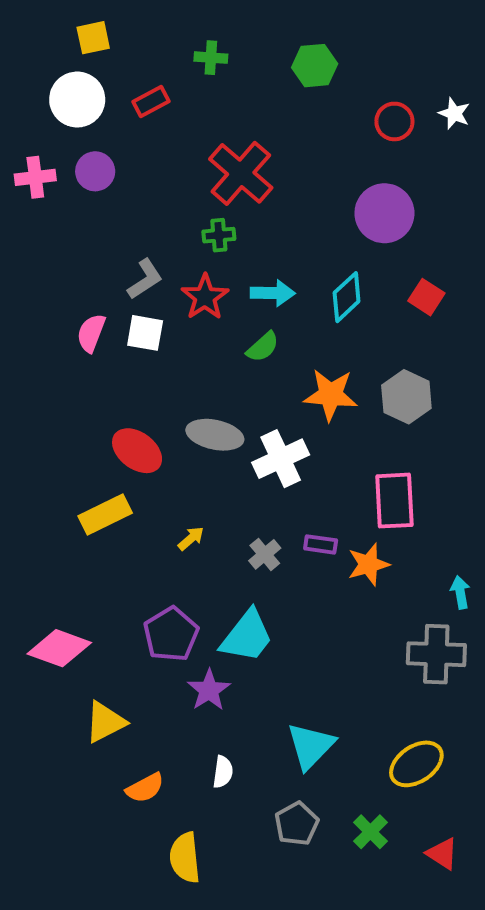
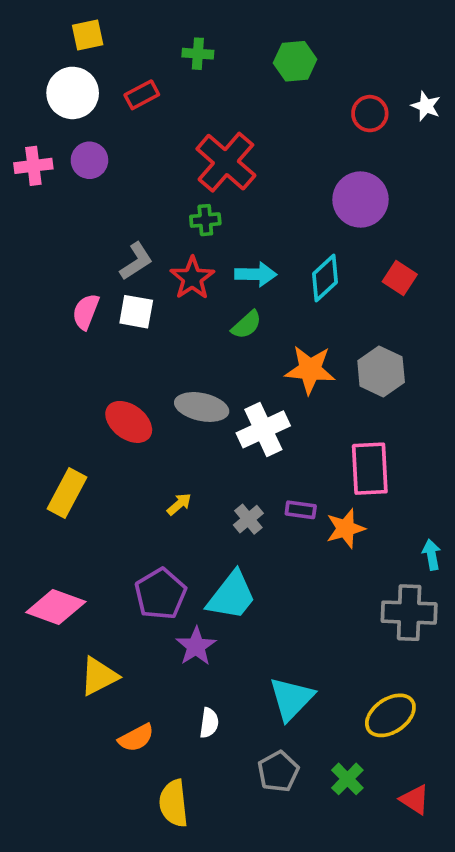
yellow rectangle: (105, 515) -> (67, 493), moved, turned -36

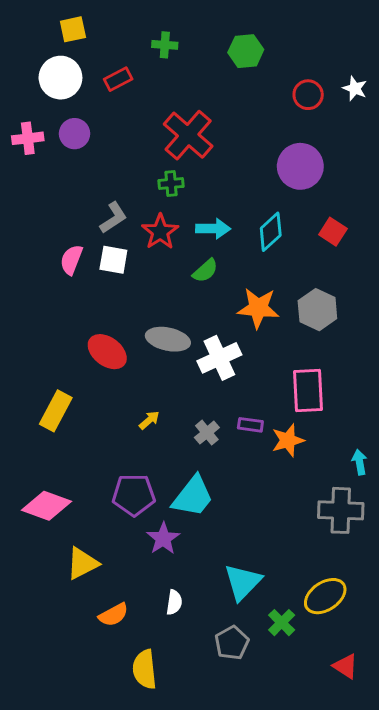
purple pentagon: (160, 594) -> (134, 495), turned 30
green cross: (347, 779) -> (282, 623), moved

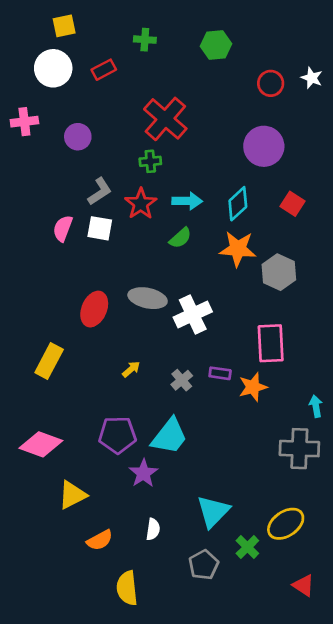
purple circle: (75, 134) -> (78, 137), moved
orange star: (258, 308) -> (238, 249), moved
red ellipse: (107, 352) -> (94, 309), turned 76

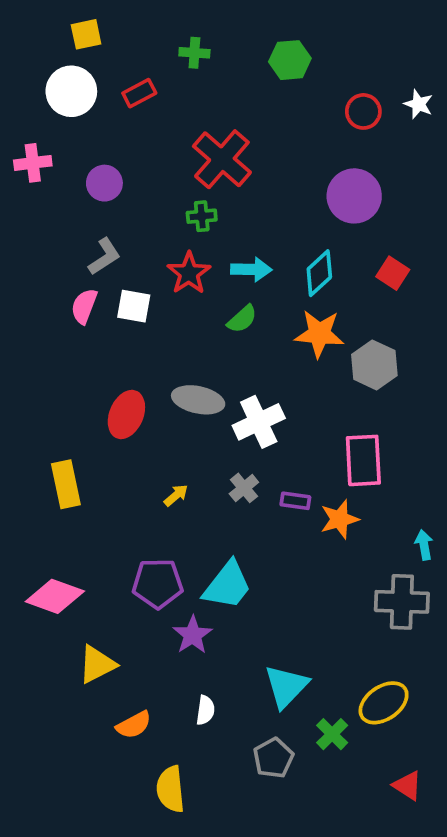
gray L-shape: (100, 191) -> (104, 257), moved
yellow rectangle: (49, 361) -> (66, 484), turned -40
gray cross: (182, 380) -> (244, 488), moved

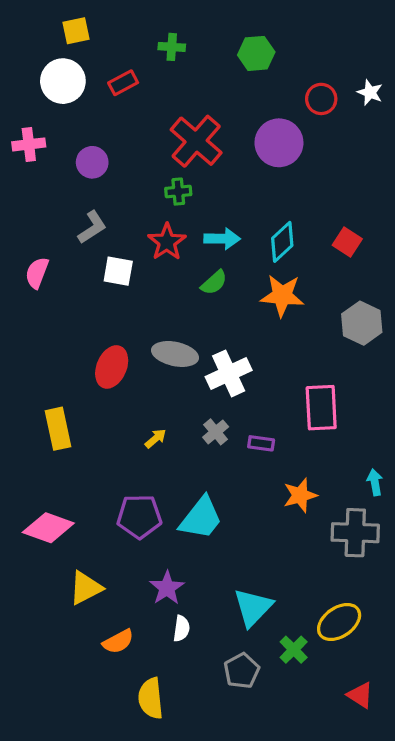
purple circle: (354, 196) -> (279, 143), moved
pink semicircle: (84, 306) -> (37, 273), moved
gray hexagon: (374, 365) -> (362, 323), moved
orange star: (339, 519) -> (300, 495), moved
purple star: (193, 635) -> (167, 588), moved

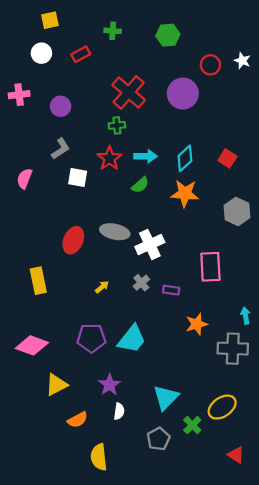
white circle: (63, 81) -> (41, 53), size x0.7

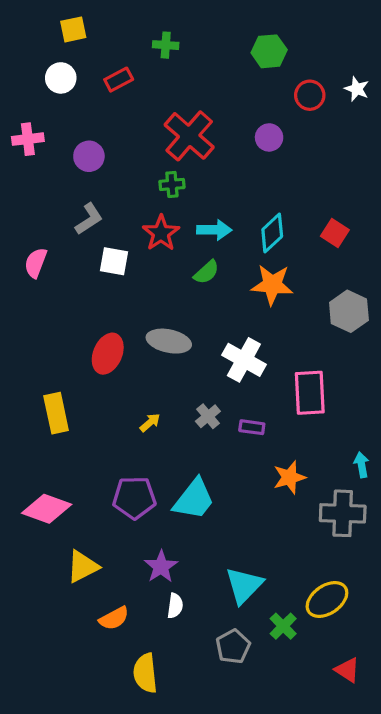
green hexagon: (168, 35) -> (269, 51), moved
purple circle: (183, 94) -> (269, 137), size x0.6
white cross: (150, 244) -> (244, 360), moved, turned -36

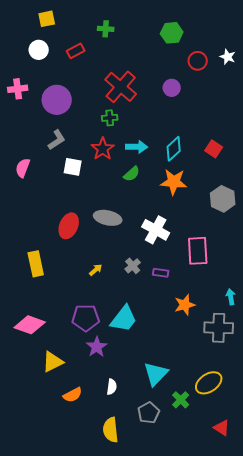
purple circle: (89, 156) -> (57, 100), size x1.5
purple star: (161, 567) -> (97, 347), moved
yellow semicircle: (145, 673) -> (111, 430), moved

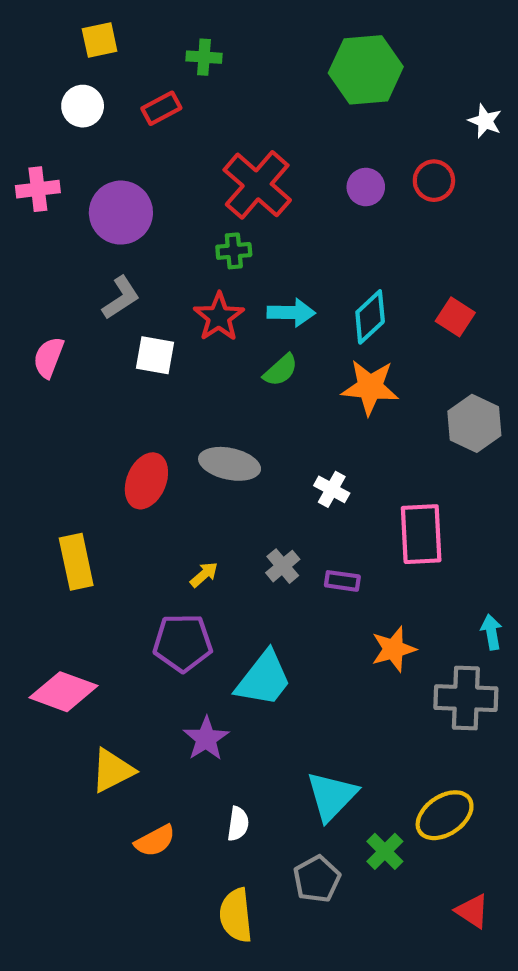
green cross: (106, 29) -> (204, 57), moved
green hexagon: (172, 33) -> (366, 70), size x1.5
red circle: (198, 61) -> (434, 181), moved
white cross: (156, 230) -> (332, 489), size x0.6
purple pentagon: (86, 318) -> (183, 643), moved

